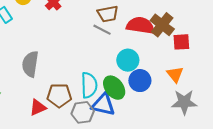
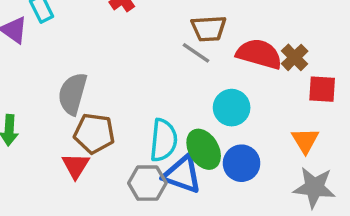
brown cross: (162, 25) -> (295, 57), size x0.7
blue circle: (140, 81) -> (242, 163), moved
brown pentagon: (59, 95) -> (94, 133), moved
red triangle: (38, 108) -> (76, 166), turned -42

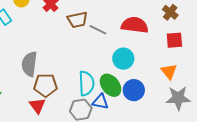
brown trapezoid: (209, 29) -> (77, 20), moved
brown cross: (295, 57) -> (170, 12), moved
blue triangle: (182, 174) -> (100, 102), size x0.7

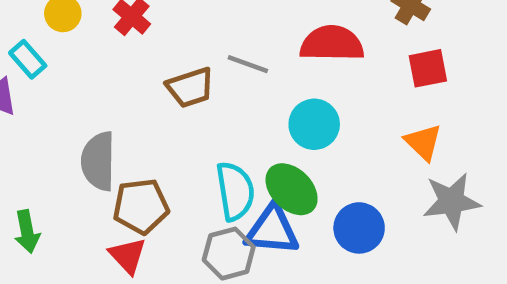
brown trapezoid: (77, 20) -> (190, 87), moved
blue circle: (134, 90) -> (359, 228), moved
blue triangle: (100, 102) -> (272, 230), size x1.4

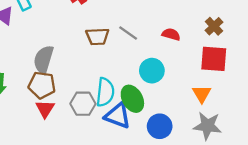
red semicircle: (332, 44) -> (171, 34), size x0.6
red square: (428, 68) -> (214, 59), size x1.4
brown pentagon: (141, 206) -> (42, 85), moved
gray hexagon: (229, 254) -> (83, 104), moved

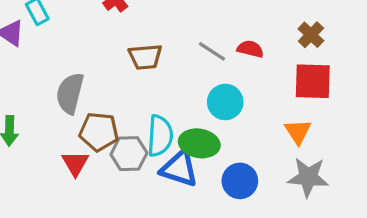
gray line: (128, 33) -> (212, 51), moved
brown pentagon: (42, 85) -> (99, 132), moved
green ellipse: (132, 99) -> (199, 143), turned -48

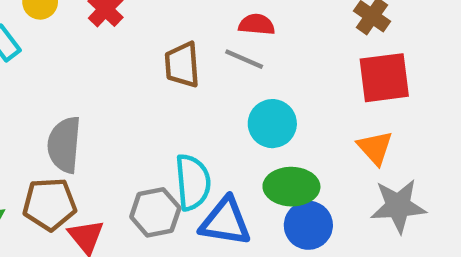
red semicircle: (250, 49) -> (257, 24), moved
brown trapezoid: (145, 57) -> (182, 65), moved, turned 100
brown pentagon: (99, 132) -> (50, 204), moved
green ellipse: (199, 143) -> (291, 187), moved

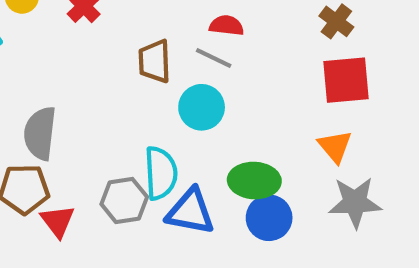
cyan circle: (272, 124) -> (202, 107), moved

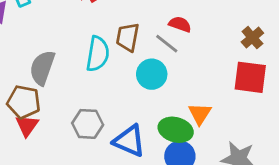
orange triangle: (335, 146) -> (200, 114), moved
cyan semicircle: (161, 173) -> (98, 54), moved
red triangle: (58, 221) -> (27, 126), moved

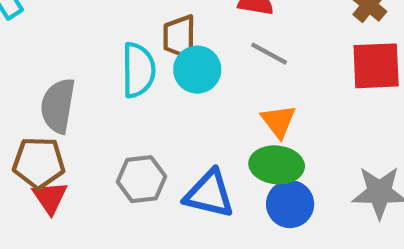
gray line: (167, 44) -> (269, 54), moved
cyan circle: (152, 74) -> (197, 70), moved
orange triangle: (200, 114) -> (278, 121), moved

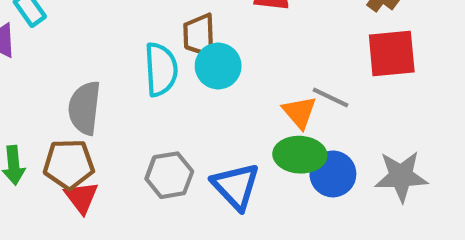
gray line: (269, 54) -> (330, 98), moved
blue triangle: (209, 194) -> (236, 186), turned 36
blue circle: (290, 204) -> (333, 174), moved

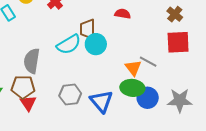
cyan semicircle: (161, 69) -> (69, 44), turned 60

